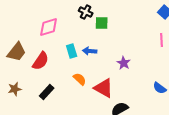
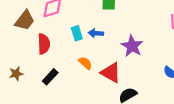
brown trapezoid: (17, 52) -> (25, 20), moved
red semicircle: (41, 61) -> (44, 44), turned -36
purple star: (124, 63) -> (132, 46), size x1.5

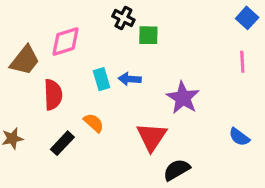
orange semicircle: (85, 63) -> (94, 123), moved
red triangle: (111, 73) -> (152, 137), turned 35

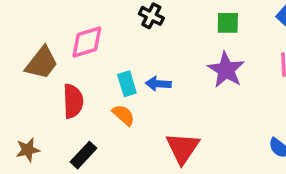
green square: (148, 35) -> (228, 23), moved
purple star: (183, 98) -> (226, 70), moved
orange semicircle: (94, 123) -> (123, 115), moved

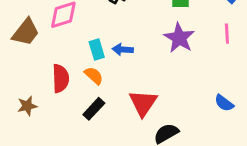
red semicircle: (73, 101) -> (61, 78), moved
brown star: (28, 150) -> (27, 106), moved
black rectangle: (83, 155) -> (94, 109), moved

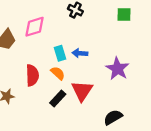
purple star: (179, 38) -> (117, 69), moved
red triangle: (143, 103) -> (82, 91), moved

